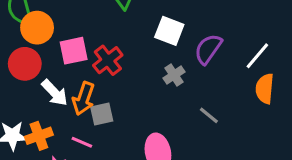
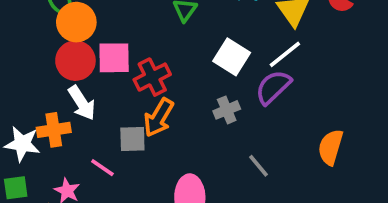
white line: (257, 56) -> (285, 54), moved
red circle: (25, 64) -> (75, 61), moved
orange arrow: (84, 99) -> (159, 118), moved
orange cross: (39, 136) -> (54, 130), moved

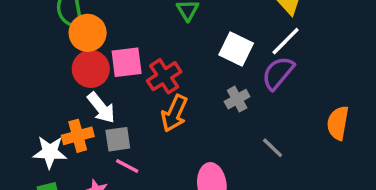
gray square: (132, 139) -> (118, 139), moved

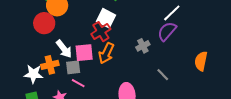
white square: (236, 49) -> (106, 18), moved
pink square: (127, 62) -> (84, 53), moved
red circle: (91, 69) -> (44, 23), moved

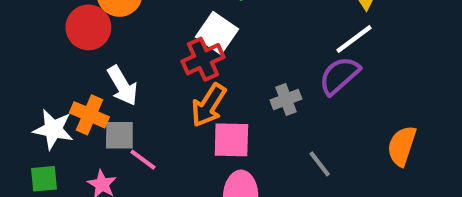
pink square: (84, 53) -> (231, 140), moved
orange cross: (50, 65) -> (89, 115), turned 30
gray square: (73, 67) -> (119, 135), moved

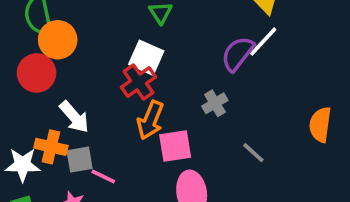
purple semicircle: (339, 76) -> (238, 54), moved

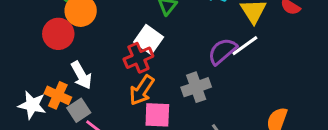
gray cross: (215, 103) -> (196, 87), size x1.4
gray square: (80, 160) -> (79, 110), turned -35

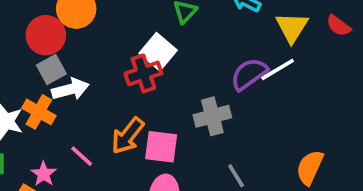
white arrow: (81, 75) -> (70, 89), turned -80
orange arrow: (142, 90) -> (128, 136), moved
gray square: (79, 110) -> (51, 69), moved

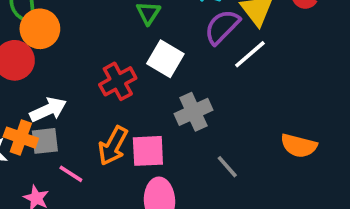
white square: (158, 52) -> (165, 59), moved
gray square: (51, 69) -> (45, 141), moved, turned 32
purple semicircle: (249, 74) -> (222, 27), moved
orange semicircle: (310, 167) -> (299, 146), turned -90

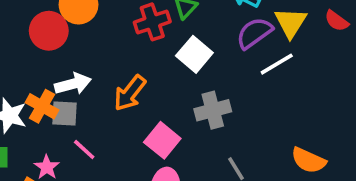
red cross: (118, 81) -> (152, 22), moved
orange arrow: (113, 146) -> (130, 93), moved
pink square: (148, 151) -> (162, 140), turned 32

